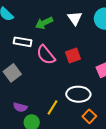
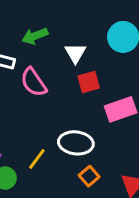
white triangle: (75, 18) -> (75, 53), moved
red square: (73, 56) -> (89, 82), moved

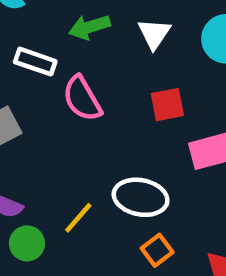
white triangle: (75, 53) -> (154, 34), moved

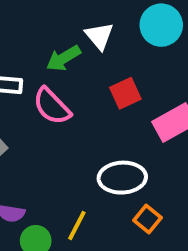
green arrow: (89, 27) -> (63, 58), moved
yellow line: (78, 218) -> (77, 225), moved

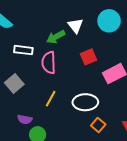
pink semicircle: (52, 106) -> (49, 63), turned 40
yellow line: (77, 225) -> (51, 99), moved

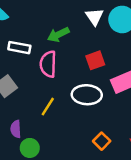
white triangle: (75, 26) -> (94, 17), moved
white ellipse: (85, 102) -> (87, 95), moved
purple semicircle: (25, 119) -> (16, 129), turned 72

